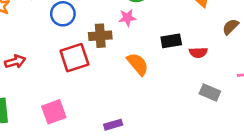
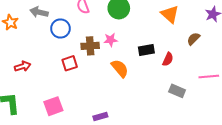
pink star: (127, 18) -> (111, 40), moved
red semicircle: (198, 52) -> (168, 59), turned -64
red square: (74, 58) -> (70, 63), size x0.7

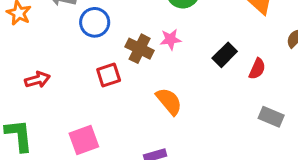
brown cross: (90, 46) -> (140, 49), turned 30
black rectangle: (146, 50) -> (225, 55), turned -35
orange semicircle: (120, 68) -> (169, 101), moved

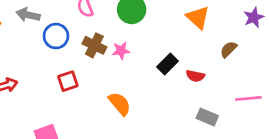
brown cross: (140, 49) -> (94, 45), moved
red semicircle: (257, 69) -> (195, 76), turned 78

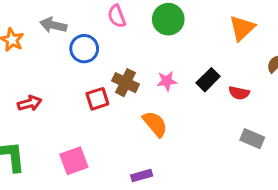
orange triangle: (198, 17) -> (242, 28), turned 35
brown cross: (94, 45) -> (125, 83), moved
pink star: (121, 51) -> (167, 81), moved

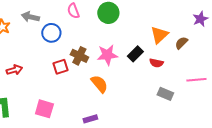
orange triangle: (242, 28) -> (159, 35), moved
pink star: (167, 81) -> (107, 55), size x1.5
pink square: (74, 161) -> (44, 109), turned 36

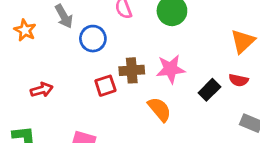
gray arrow: (30, 17) -> (64, 16), turned -132
black rectangle: (135, 54) -> (209, 90), moved
brown cross: (79, 56) -> (132, 70), turned -30

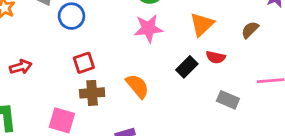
orange triangle: (243, 41) -> (202, 24), moved
pink star: (171, 69) -> (148, 28), moved
brown cross: (132, 70) -> (92, 93), moved

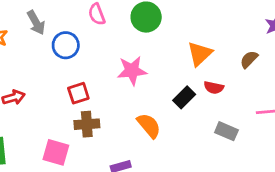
pink star: (148, 28) -> (132, 71), moved
orange semicircle: (137, 86) -> (149, 126), moved

